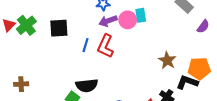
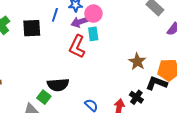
cyan rectangle: (141, 15) -> (93, 34), moved
pink circle: (128, 20) -> (93, 14), moved
blue line: (86, 45) -> (55, 15), moved

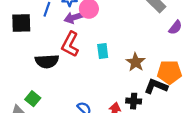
cyan rectangle: (93, 34) -> (103, 51), moved
black semicircle: (58, 85) -> (47, 61), moved
black cross: (136, 97) -> (134, 101), turned -32

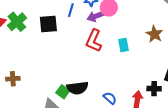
black semicircle: (47, 61) -> (77, 88), moved
brown star: (136, 62) -> (154, 34), moved

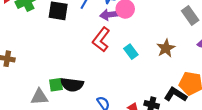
cyan rectangle: (124, 45) -> (131, 52), turned -40
green square: (63, 92) -> (56, 85), turned 32

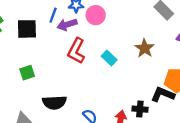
purple arrow: (109, 15) -> (67, 24), moved
green square: (56, 85) -> (27, 73), moved

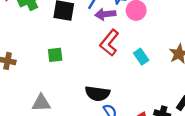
black semicircle: (54, 102) -> (97, 94), moved

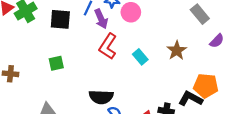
purple arrow: (105, 14) -> (101, 19), turned -102

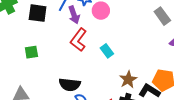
brown star: (177, 50) -> (128, 80), moved

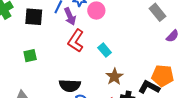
brown star: (128, 80) -> (114, 77), moved

